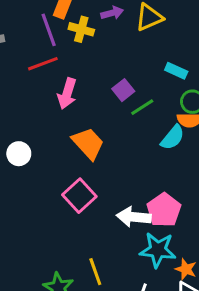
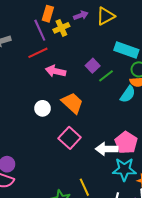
yellow cross: (81, 29) -> (61, 28), turned -35
cyan rectangle: (176, 71) -> (126, 50), size x1.6
pink arrow: (67, 94) -> (56, 71), turned 90
white circle: (19, 154) -> (43, 108), moved

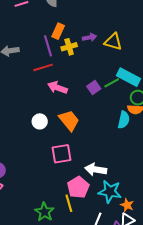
yellow triangle: (105, 16) -> (113, 42), turned 36
green line: (106, 76) -> (112, 83), moved
cyan semicircle: (128, 94) -> (124, 120), turned -30
pink square: (70, 138) -> (62, 154), turned 30
pink pentagon: (126, 143) -> (78, 187), moved

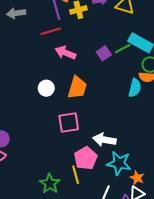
orange trapezoid: (69, 120) -> (77, 88), turned 55

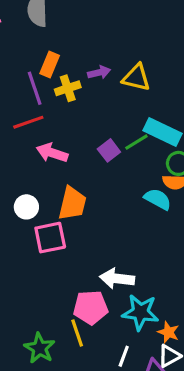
cyan semicircle: (135, 88) -> (158, 199), turned -72
pink square: (69, 123) -> (50, 238), moved
pink pentagon: (86, 158) -> (91, 307), turned 30

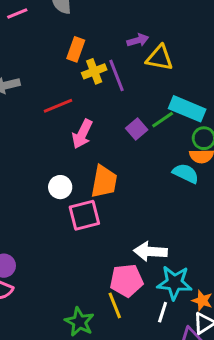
purple arrow: (99, 72) -> (138, 40), moved
purple line: (35, 88) -> (117, 75), moved
pink arrow: (52, 153) -> (82, 134), turned -80
white line: (124, 356) -> (163, 312), moved

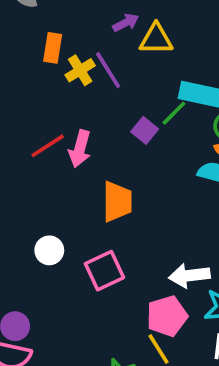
red line: (58, 106) -> (48, 146), moved
white circle: (60, 187) -> (49, 250), moved
pink square: (84, 215) -> (104, 271), moved

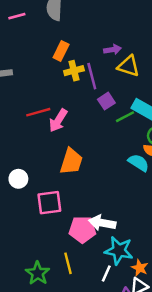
purple square: (145, 130) -> (106, 101), moved
pink pentagon: (167, 316) -> (82, 229), moved

